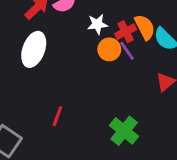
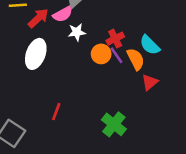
white star: (97, 24) -> (77, 32), moved
orange semicircle: (145, 27) -> (136, 59), moved

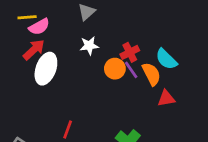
pink semicircle: (63, 14) -> (39, 27), moved
red arrow: (38, 18) -> (34, 50), moved
red triangle: (150, 82) -> (166, 98), turned 30

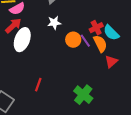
red cross: (130, 52) -> (96, 28), moved
red triangle: (166, 98) -> (111, 62), turned -32

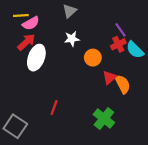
purple line: (85, 41) -> (121, 30), moved
orange semicircle: (100, 44) -> (123, 84), moved
red triangle: (111, 62) -> (109, 78), moved

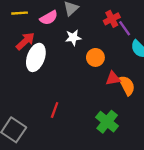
pink semicircle: (31, 23) -> (49, 18), moved
red cross: (118, 44) -> (112, 19), moved
red triangle: (109, 78) -> (113, 78), turned 32

